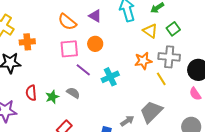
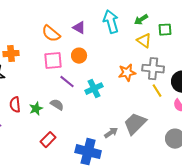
green square: (173, 29) -> (165, 30), moved, turned 32
yellow triangle: (150, 31) -> (144, 41), moved
yellow line: (161, 79) -> (157, 91), moved

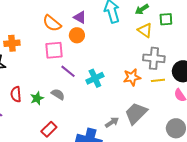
orange circle: (79, 56) -> (77, 35), moved
orange star: (127, 73) -> (132, 77), moved
yellow line: (157, 91) -> (158, 80), turned -64

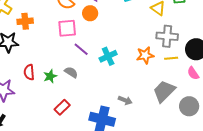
gray trapezoid: (136, 113) -> (164, 91), moved
gray arrow: (112, 122) -> (125, 100), turned 56

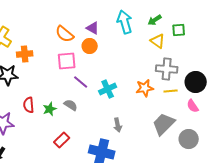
gray arrow: (125, 100) -> (118, 125), moved, turned 56

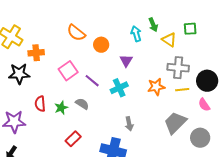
green arrow: (155, 20) -> (153, 25), moved, turned -80
cyan arrow: (125, 22) -> (136, 34), moved, size x0.7
purple triangle: (93, 28) -> (126, 61), moved, turned 32
pink square: (67, 61) -> (68, 71), moved, turned -30

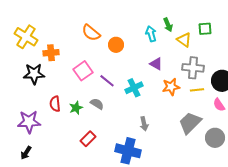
purple triangle: (126, 61) -> (156, 64), moved, turned -32

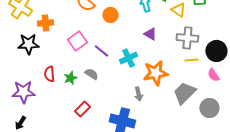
orange star: (171, 87) -> (155, 73), moved, size x1.4

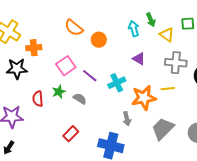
yellow line: (191, 60) -> (168, 89), moved
green star: (70, 78) -> (59, 92), moved
gray trapezoid: (184, 93) -> (163, 129), moved

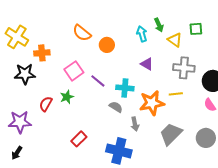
cyan cross: (117, 83) -> (125, 88), turned 30
red semicircle: (38, 99) -> (46, 104), turned 35
gray semicircle: (80, 99) -> (116, 107), moved

